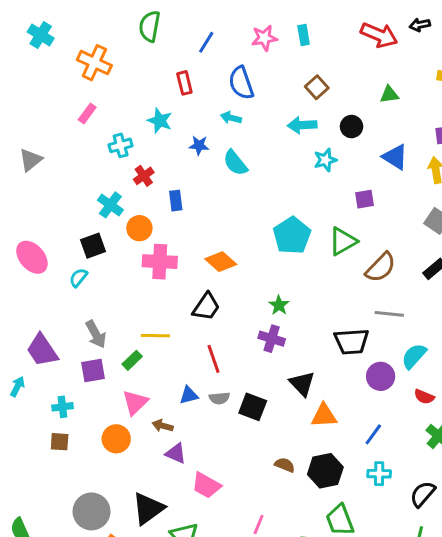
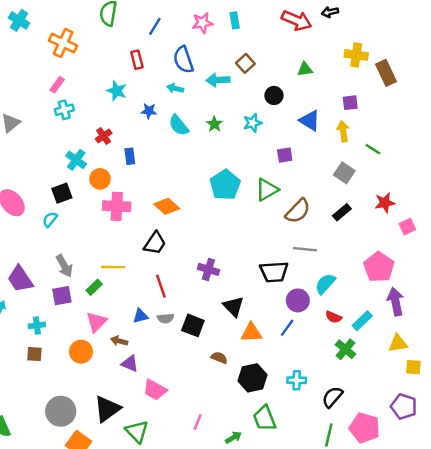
cyan arrow: (302, 125) -> (218, 80), moved
cyan cross: (121, 145) -> (64, 110), moved
green star: (279, 305) -> (214, 124), moved
blue line: (373, 434) -> (287, 328), moved
brown semicircle: (285, 465) -> (219, 358), moved

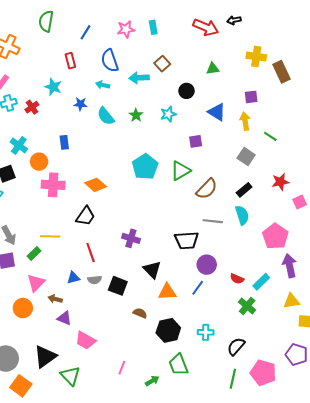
red cross: (104, 136) -> (32, 107), moved
cyan semicircle: (325, 284) -> (242, 215), moved, turned 120

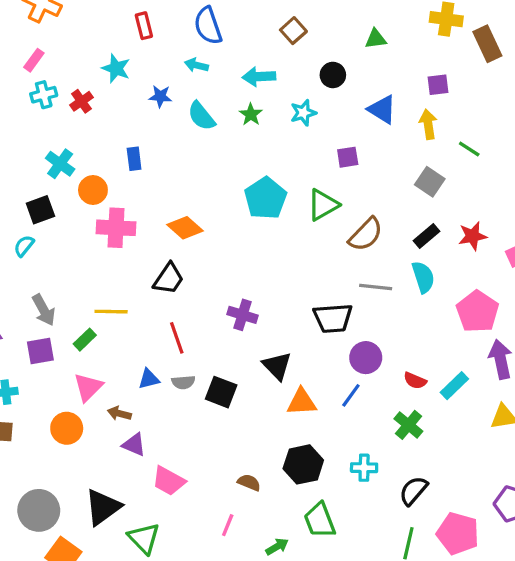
cyan arrow: (139, 78) -> (259, 77), moved
red star: (280, 182) -> (473, 236), moved
green cross: (247, 306) -> (408, 425), moved
brown semicircle: (140, 313) -> (249, 482), moved

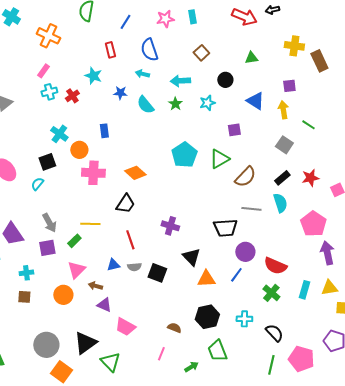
red semicircle: (415, 381) -> (275, 266), size x1.6
cyan rectangle: (454, 386) -> (304, 290), moved, turned -30
black semicircle: (413, 491) -> (274, 333), turned 96

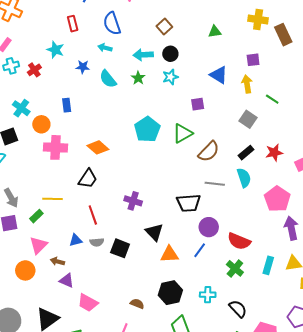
black circle: (225, 80) -> (170, 54), moved

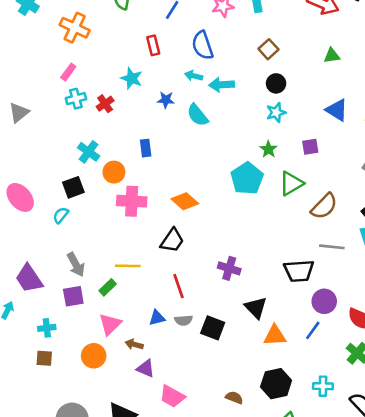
cyan arrow: (143, 55) -> (222, 85), moved
green star: (138, 78) -> (268, 149), moved

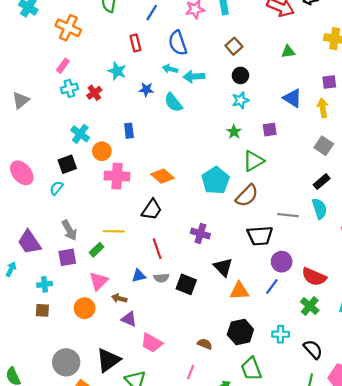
cyan pentagon: (247, 178) -> (216, 180), moved
brown semicircle: (324, 206) -> (247, 196), moved

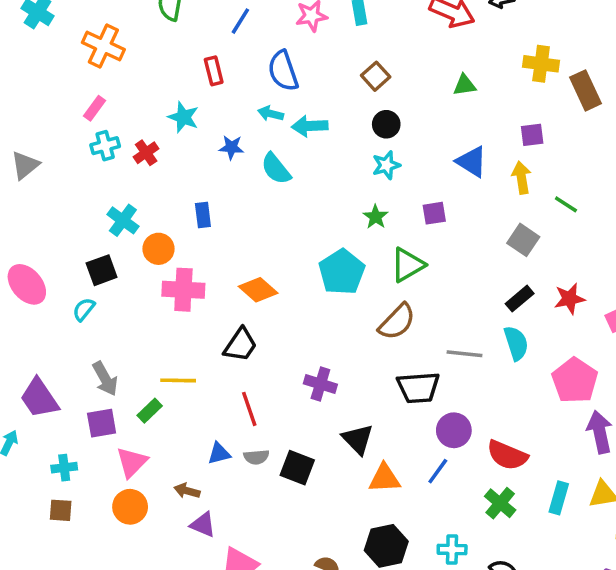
cyan pentagon: (216, 180) -> (342, 272), moved
pink triangle: (99, 281) -> (132, 462), moved

